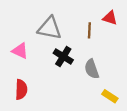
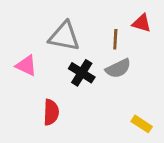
gray semicircle: (92, 69) -> (118, 68), moved, turned -96
red semicircle: (21, 89) -> (51, 112), moved

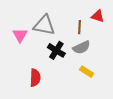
pink triangle: (26, 66) -> (20, 35), moved, turned 35
yellow rectangle: (142, 124) -> (87, 72), moved

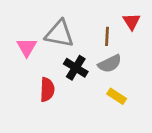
red triangle: (98, 16) -> (132, 21), turned 40
red semicircle: (35, 78) -> (47, 90), moved

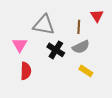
pink triangle: (27, 47) -> (20, 45), moved
red semicircle: (47, 90) -> (26, 71), moved

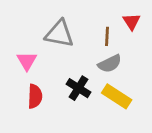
black cross: (56, 50) -> (78, 88), moved
yellow rectangle: (86, 71) -> (117, 96), size x1.5

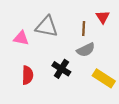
pink triangle: (27, 61) -> (21, 38), moved, turned -49
yellow rectangle: (117, 96) -> (104, 78), moved

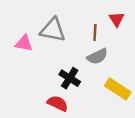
red semicircle: (28, 75) -> (58, 103), moved, turned -66

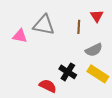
gray semicircle: (97, 56) -> (94, 50), moved
black cross: (70, 78) -> (68, 72), moved

